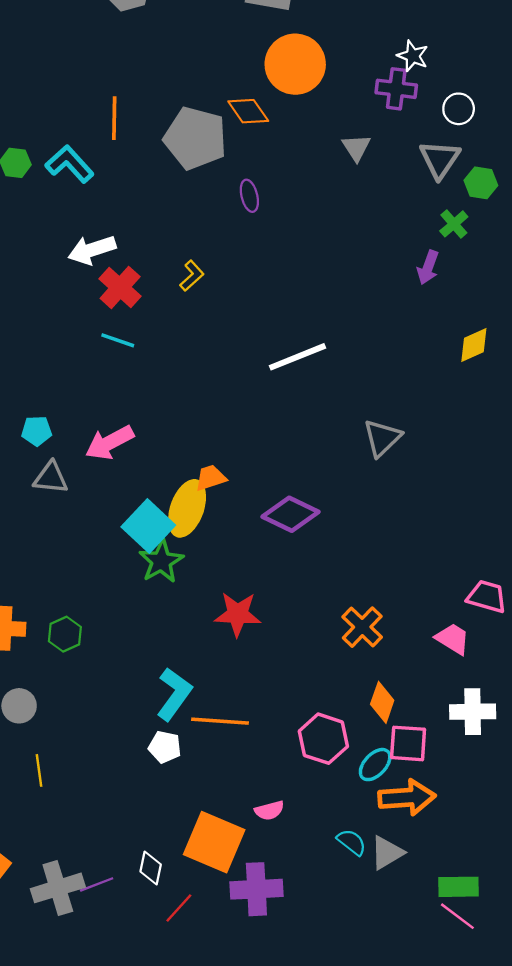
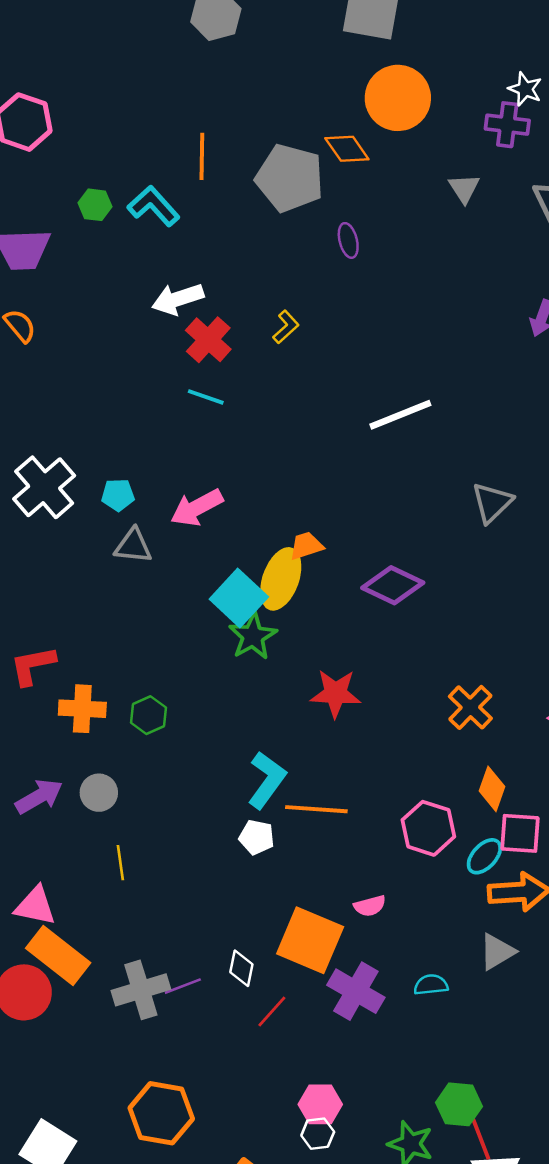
cyan semicircle: (352, 842) -> (431, 985), moved, turned -44
purple cross: (256, 889) -> (356, 991), turned 33

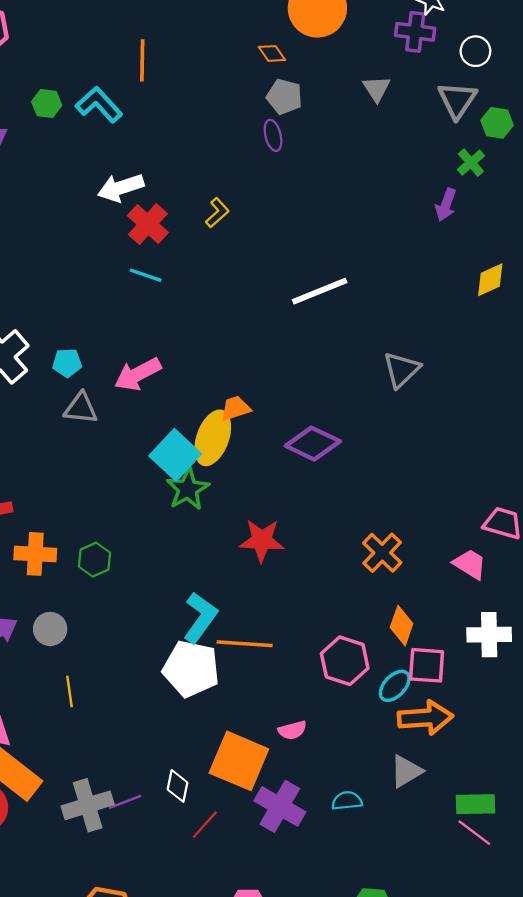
orange diamond: (347, 149) -> (272, 53), size x0.7
gray pentagon: (290, 178) -> (284, 97), moved, size x0.6
white pentagon: (257, 837) -> (191, 669), size x1.8

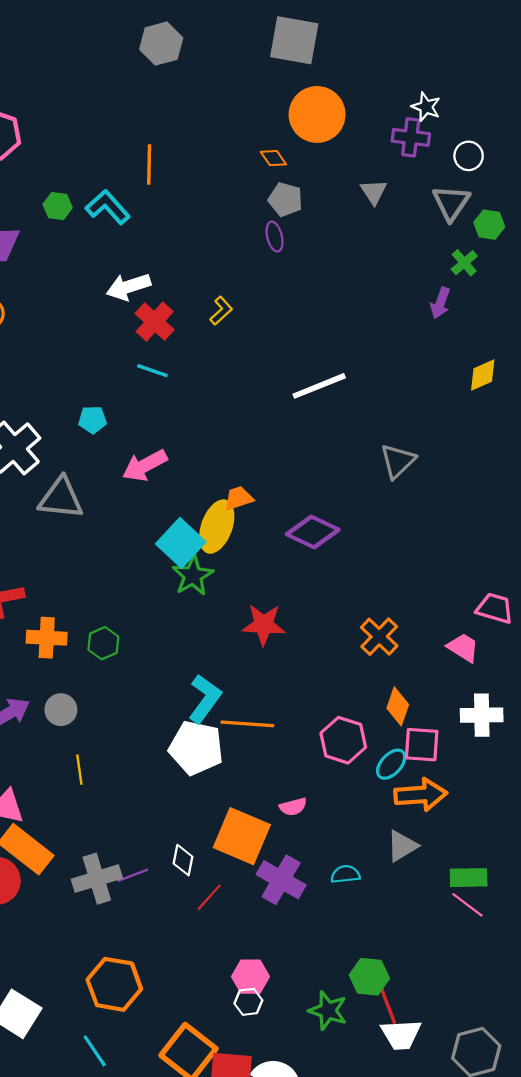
cyan pentagon: (67, 363) -> (92, 420), moved
gray triangle: (81, 408) -> (61, 498), moved, size x1.4

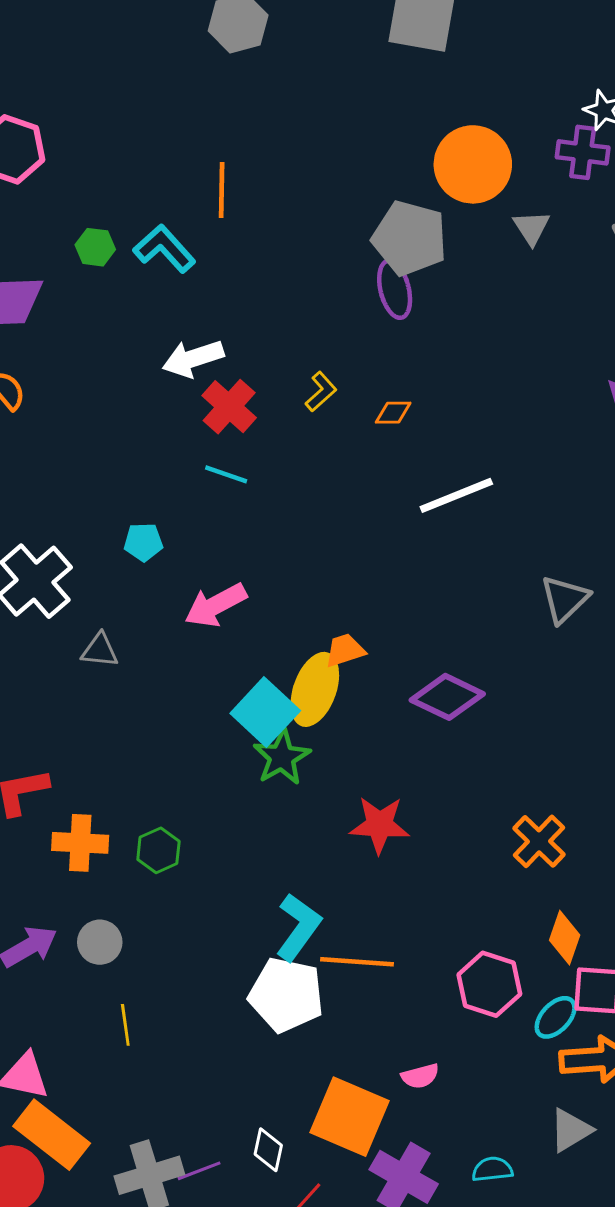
orange circle: (317, 114) -> (473, 164), moved
orange diamond: (273, 158) -> (393, 413), moved, turned -56
gray pentagon: (285, 199) -> (410, 238), size x1.6
purple ellipse: (275, 237) -> (395, 289), size x1.4
gray triangle: (61, 498) -> (100, 650), size x0.6

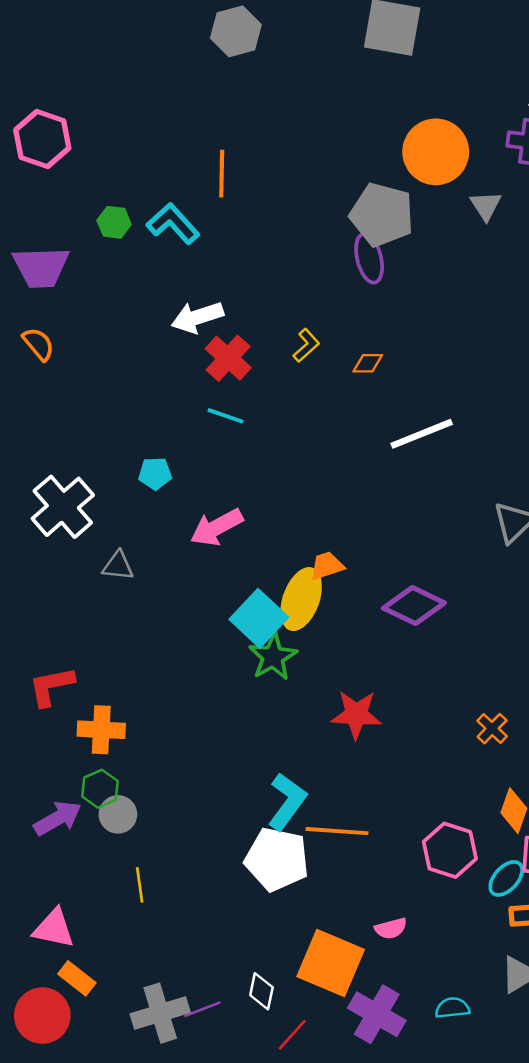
orange cross: (539, 841) -> (492, 729), size x0.7
green hexagon: (158, 850) -> (100, 789), moved
orange rectangle: (52, 1135) -> (77, 978), size x0.6

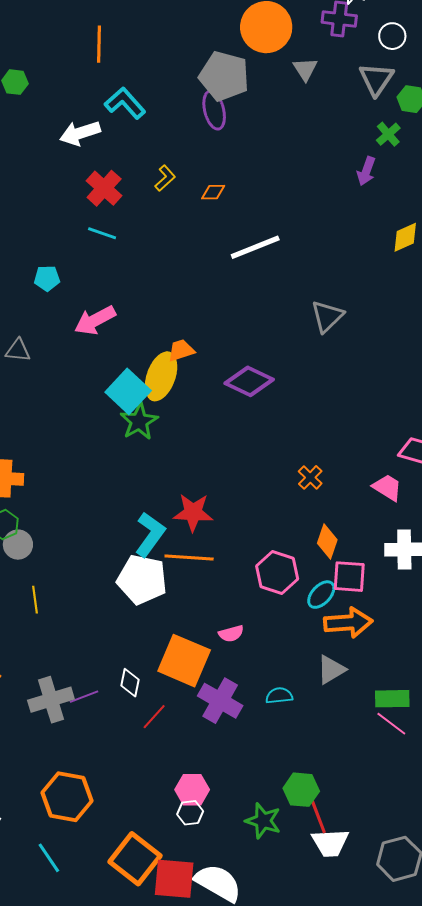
cyan L-shape: (173, 224) -> (125, 103), moved
white arrow: (197, 317) -> (80, 133), moved
red star: (356, 714) -> (193, 512), moved

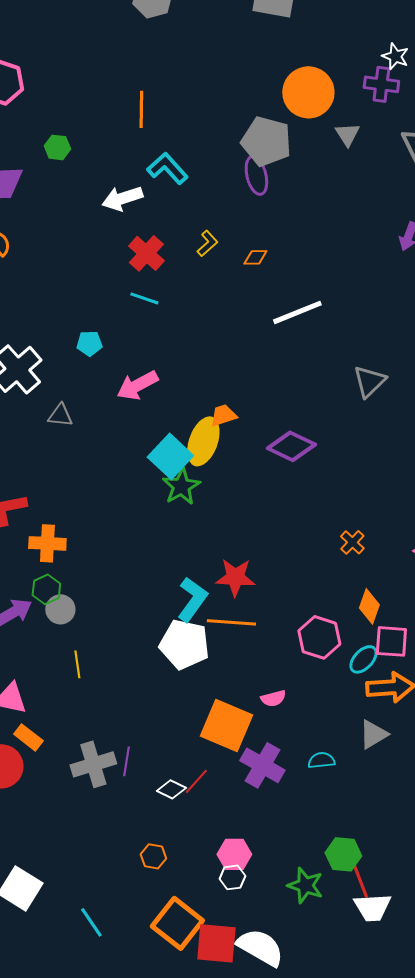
white diamond: (130, 683) -> (171, 789), moved, turned -76
purple line: (84, 697) -> (126, 761), turned -60
orange hexagon: (67, 797) -> (153, 856), moved, size x0.5

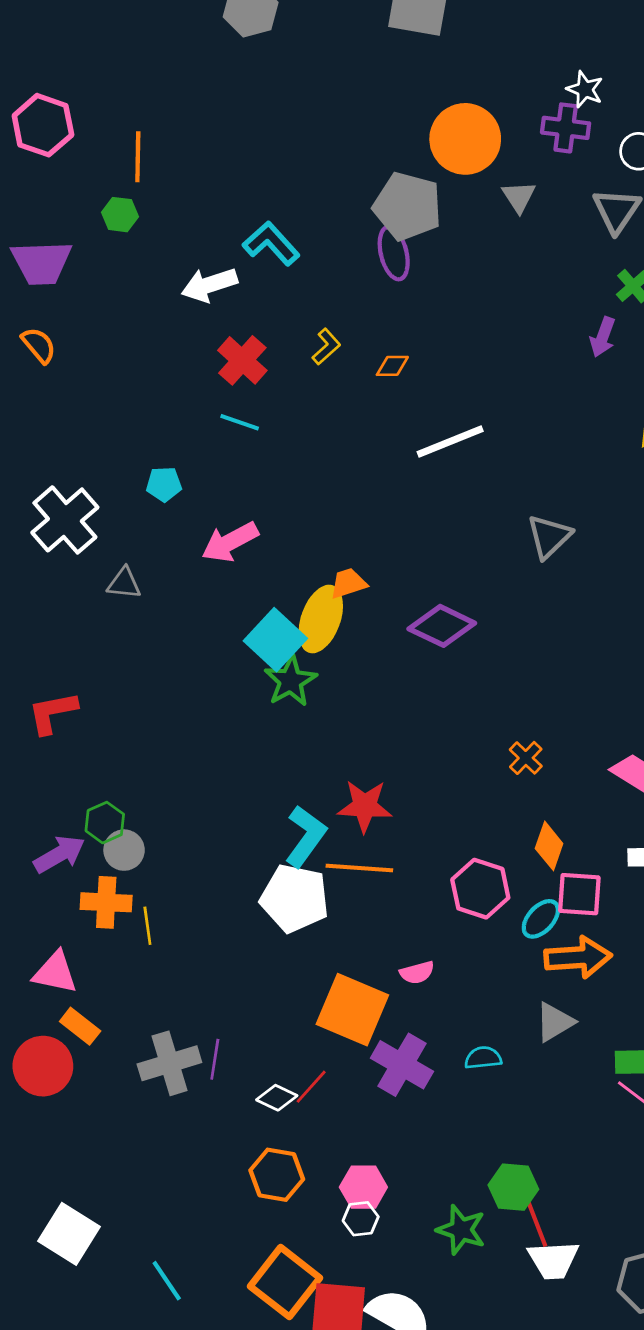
orange line: (141, 109) -> (138, 157), moved
orange cross: (47, 543) -> (106, 902), moved
orange hexagon: (153, 856) -> (277, 1175), moved, size x1.5

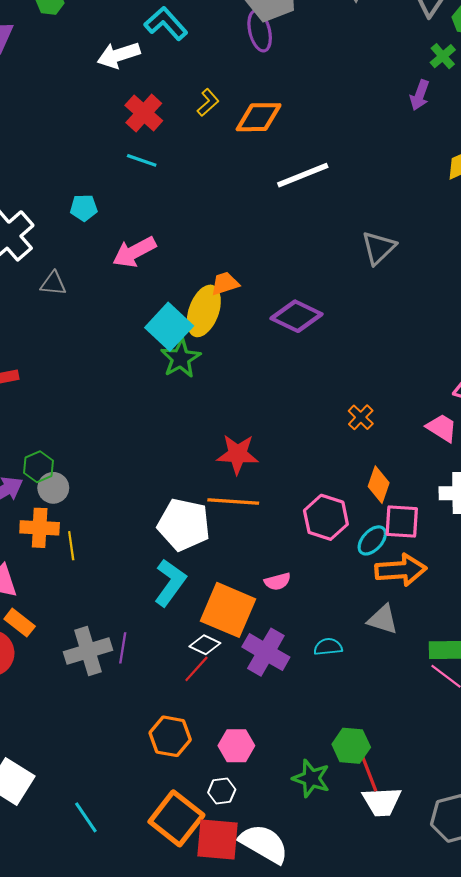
orange diamond: (392, 366) -> (259, 117), size x1.8
cyan L-shape: (306, 836) -> (170, 583), moved
gray triangle: (555, 1022) -> (383, 619), turned 48
white diamond: (277, 1098) -> (205, 645), moved
white hexagon: (361, 1219) -> (222, 791), moved

